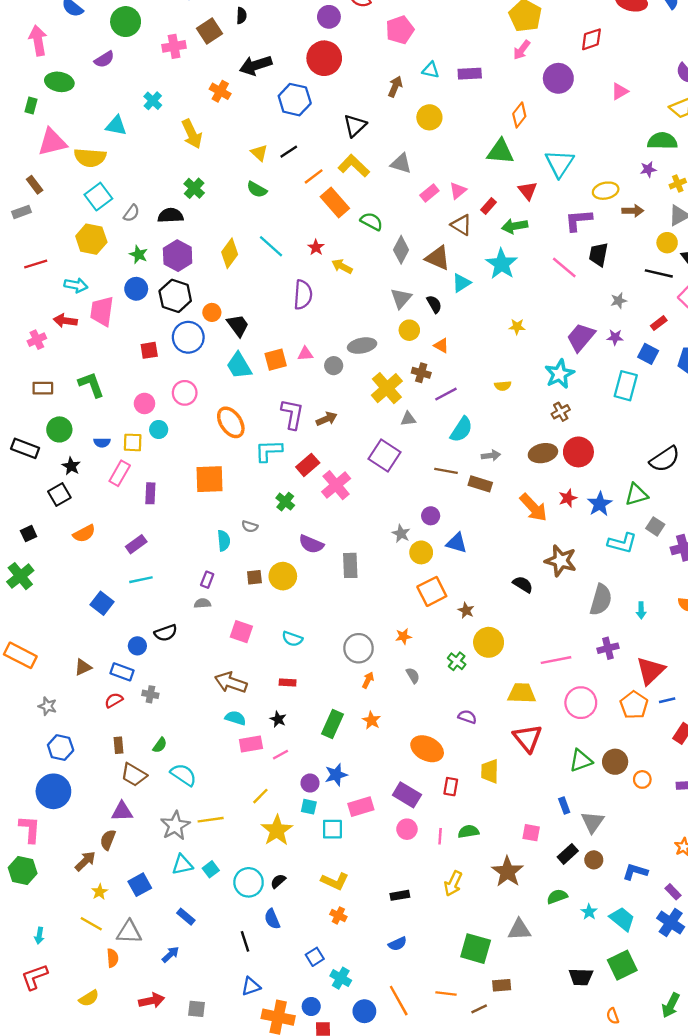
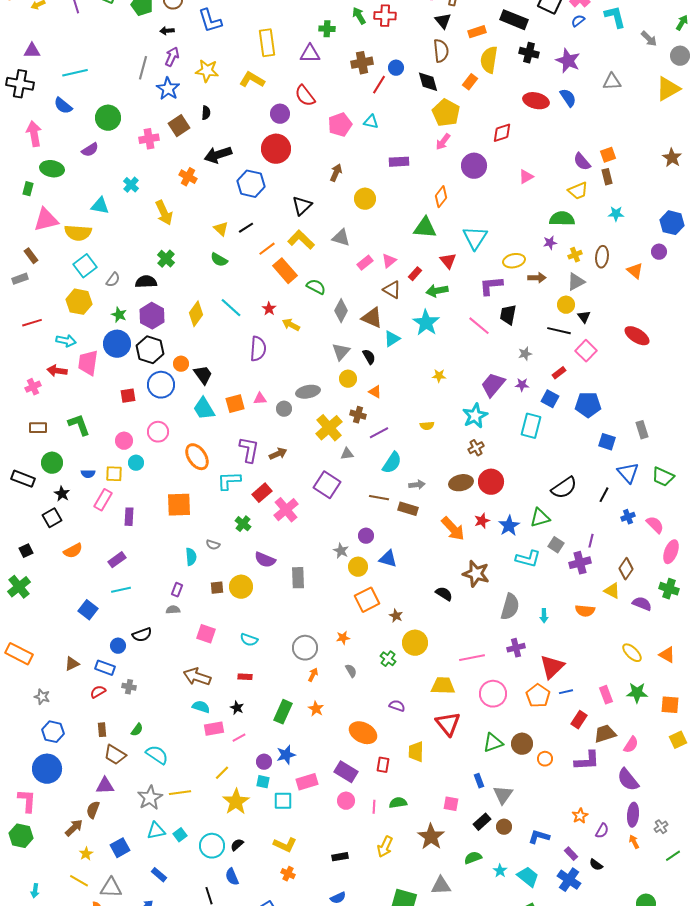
cyan triangle: (431, 70) -> (371, 122), moved
blue circle: (136, 289) -> (117, 344), size x1.4

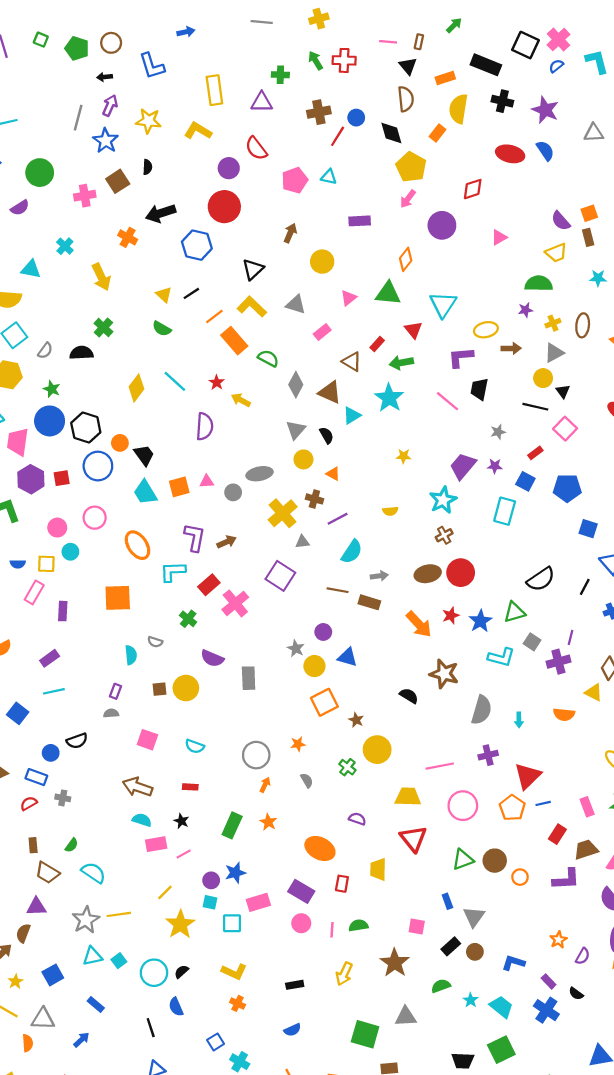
pink triangle: (389, 261) -> (349, 298), moved
purple hexagon: (152, 316) -> (31, 479), moved

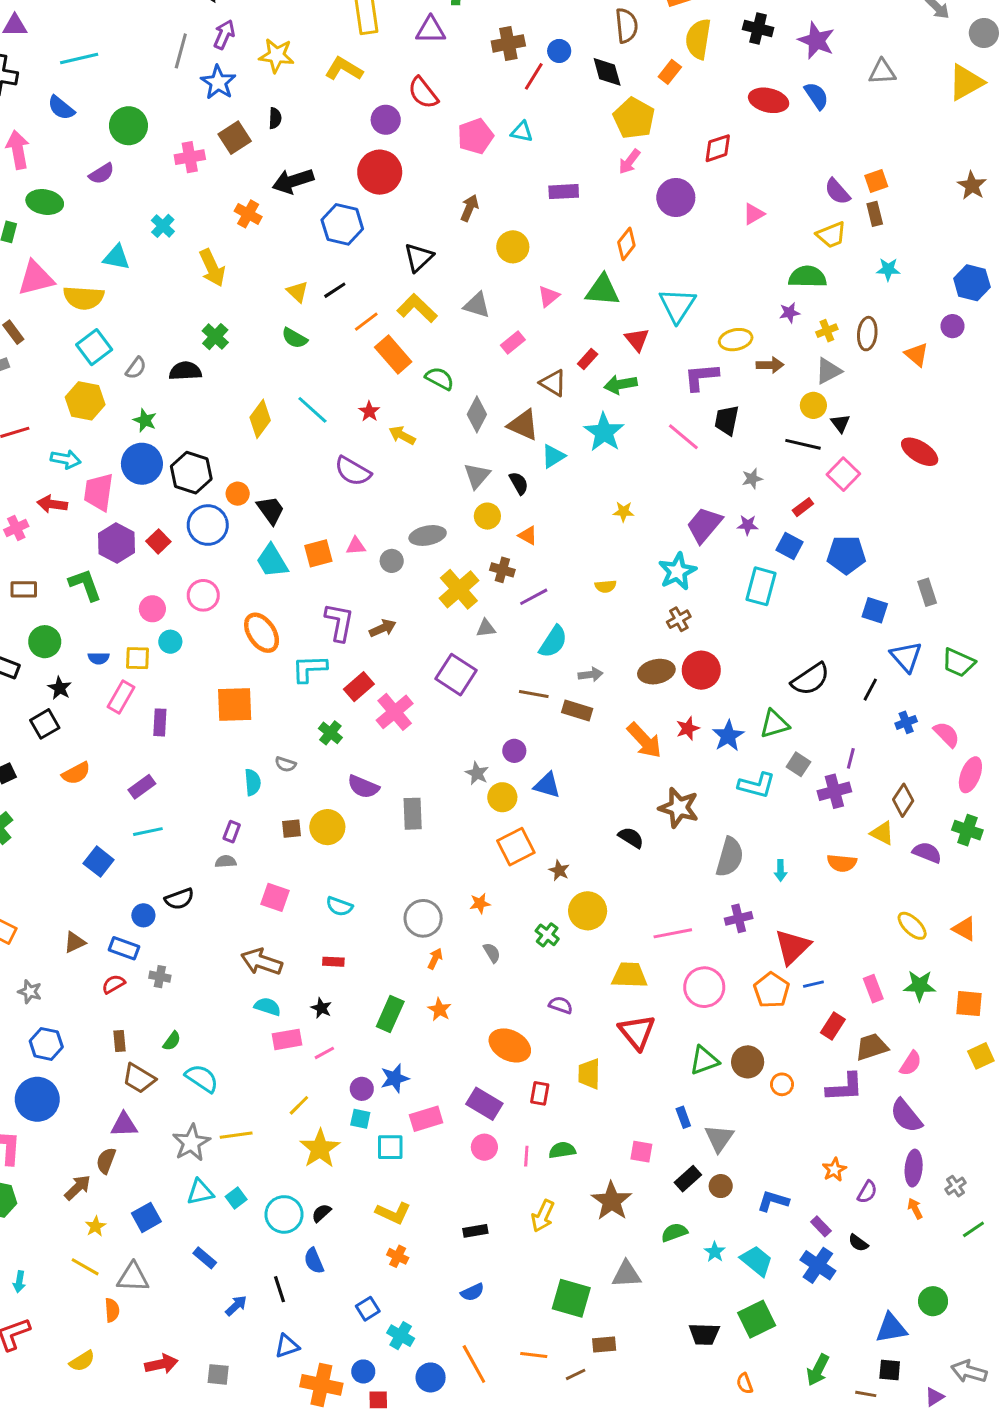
purple semicircle: (205, 426) -> (353, 471), turned 116
red square: (62, 478) -> (158, 541), turned -35
blue arrow: (81, 1040) -> (236, 1306), moved

